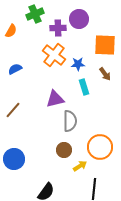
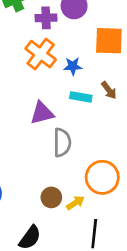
brown arrow: (105, 74) -> (109, 90), moved
cyan rectangle: (84, 87) -> (81, 97), turned -63
brown circle: (64, 150) -> (51, 197), moved

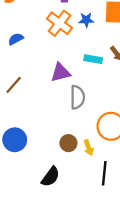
blue star: (73, 66) -> (86, 20), moved
yellow arrow: (75, 203) -> (89, 148), turned 104

